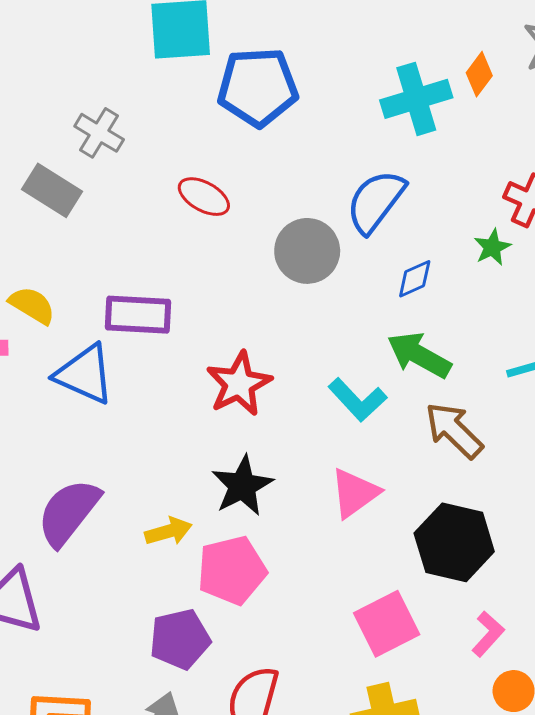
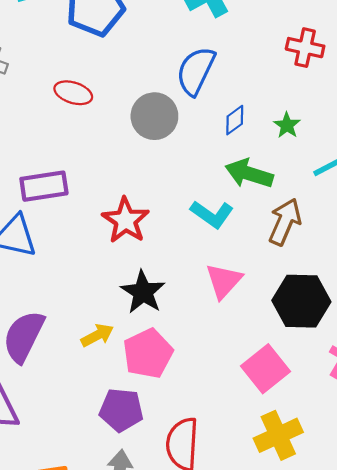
green star: (492, 247) -> (287, 125), moved
brown arrow: (454, 430) -> (285, 222), turned 81
purple pentagon: (180, 639) -> (121, 410), turned 30

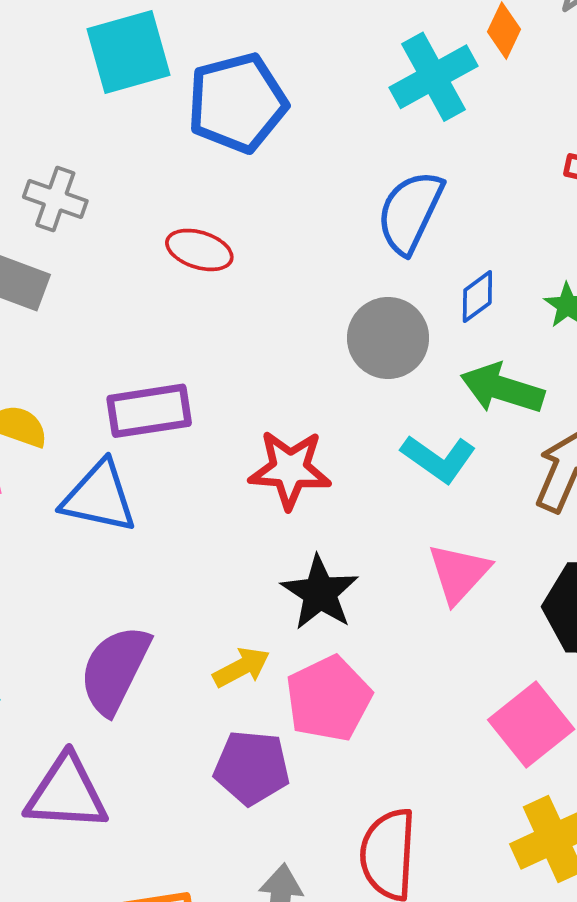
gray circle: (154, 116) -> (388, 338), moved
red star: (126, 220) -> (290, 469), turned -30
purple pentagon: (121, 410) -> (252, 768), moved

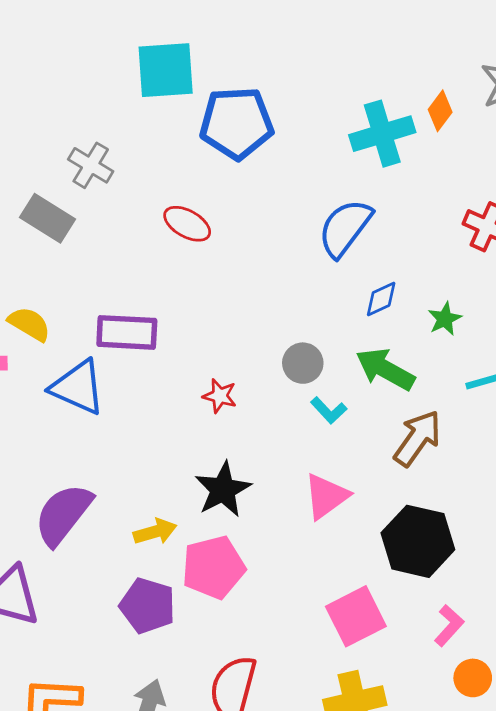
gray circle: (388, 338) -> (303, 363), moved, size x0.7
cyan L-shape: (438, 459) -> (329, 410), size x0.7
red star: (290, 469) -> (220, 396), size x0.6

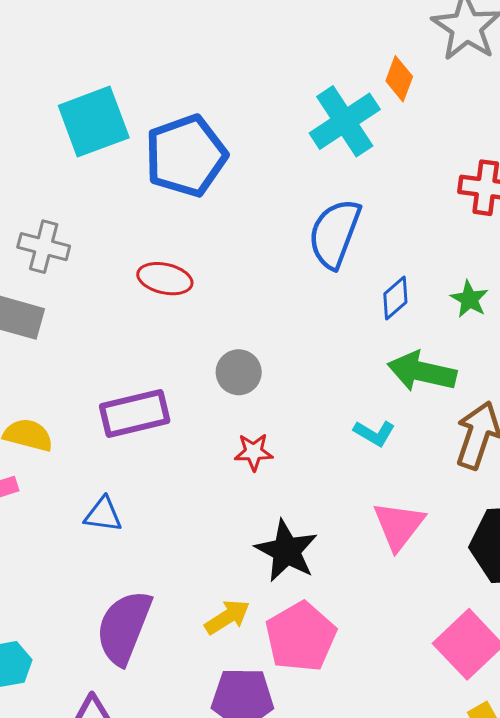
gray circle: (303, 363) -> (239, 372), moved
blue triangle: (78, 387) -> (103, 515), moved, size x0.6

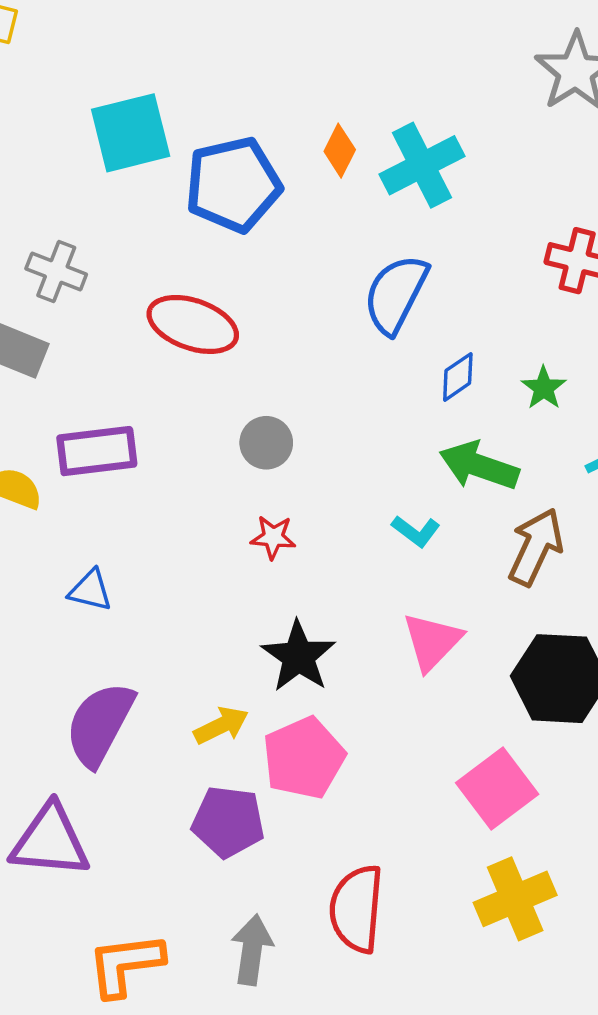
orange diamond: (399, 79) -> (340, 151), moved
red ellipse: (165, 279) -> (193, 324), size x1.4
purple rectangle: (135, 413) -> (97, 451), moved

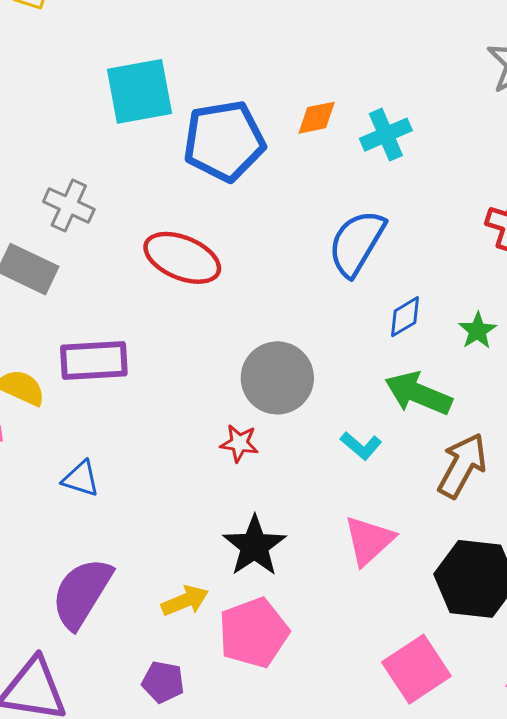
orange diamond: (340, 151) -> (317, 118), turned 48
cyan cross: (422, 165) -> (386, 135), size x0.7
gray circle: (266, 443) -> (277, 378), moved, size x1.6
purple pentagon: (228, 822) -> (163, 682), moved, size x0.7

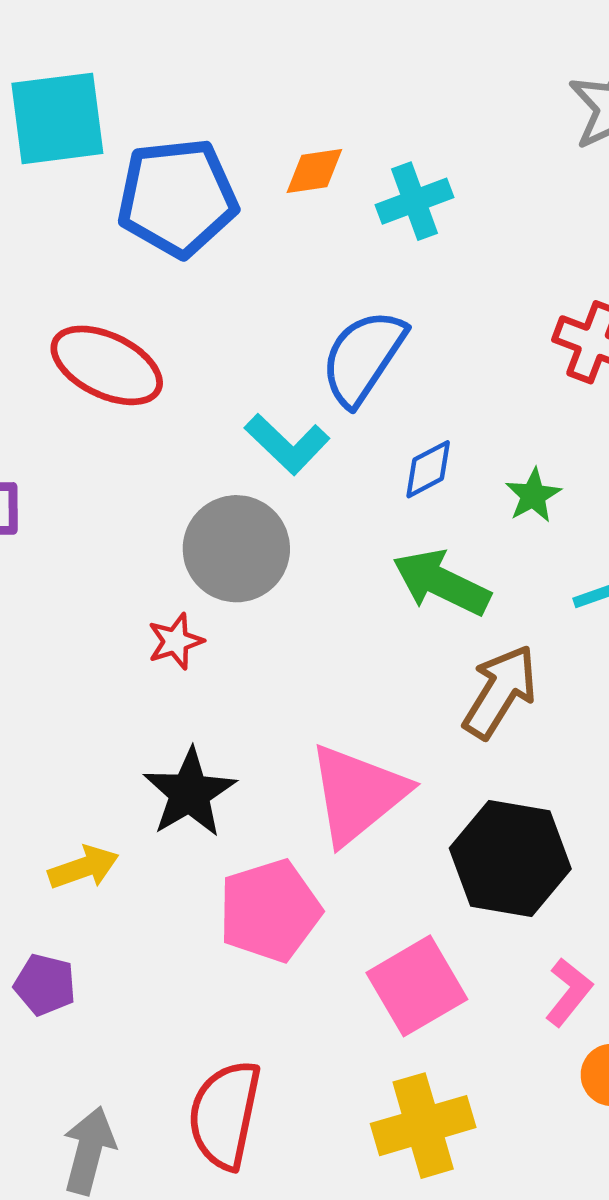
red star: (239, 443) -> (176, 641), turned -30
cyan L-shape: (361, 446) -> (287, 444), moved, size x1.4
pink triangle: (369, 541) -> (358, 794), size x1.4
pink pentagon: (254, 633) -> (270, 911), moved

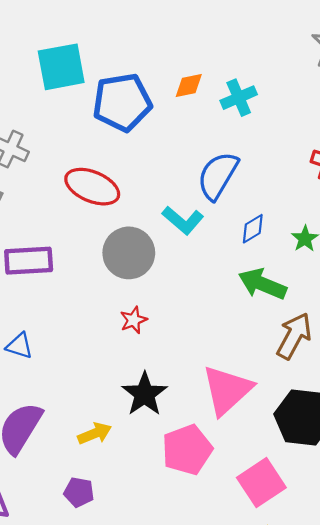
gray circle: (236, 549) -> (129, 253), moved

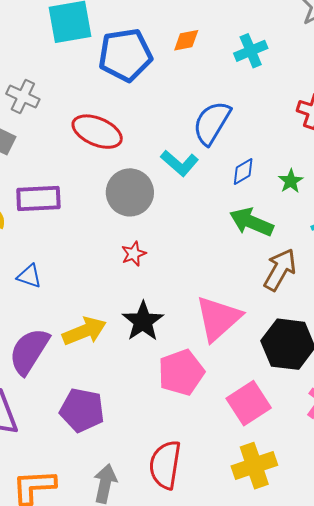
cyan cross: (239, 98) -> (251, 51), moved
yellow arrow: (95, 434) -> (84, 331), moved, size x1.4
purple pentagon: (79, 492) -> (82, 410), size x1.6

